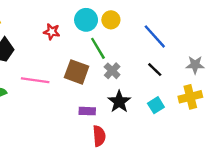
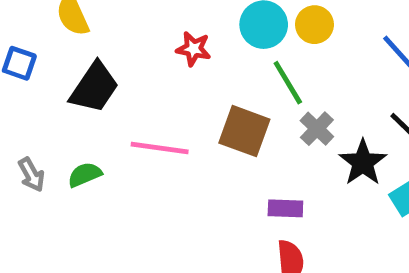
black star: (119, 102) -> (363, 163), moved
purple rectangle: (87, 111) -> (285, 208), moved

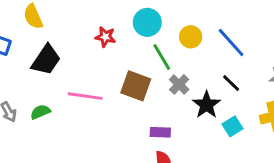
yellow circle: (314, 25) -> (191, 37), moved

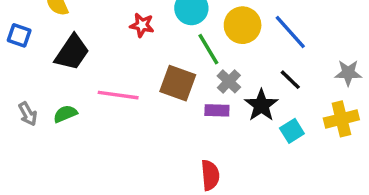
yellow circle: (191, 37) -> (243, 25), size x1.4
purple rectangle: (160, 132) -> (217, 110), moved

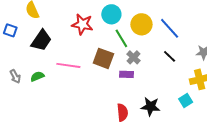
red star: (142, 25) -> (82, 24), size x1.5
black star: (261, 105) -> (151, 107), moved, turned -30
cyan square: (292, 131) -> (186, 100), moved

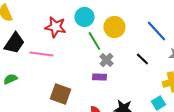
blue line: (170, 28) -> (156, 31), moved
brown square: (103, 58) -> (60, 94), moved
pink line: (68, 65) -> (41, 54), moved

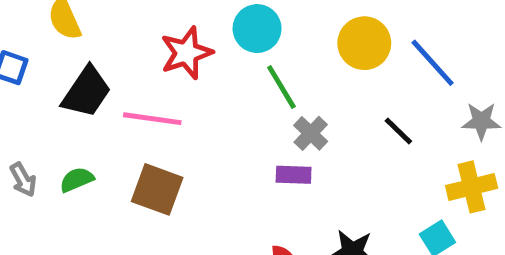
red star: (55, 27) -> (186, 53), turned -30
yellow circle: (114, 27) -> (364, 43), moved
brown square: (60, 94) -> (157, 189), moved

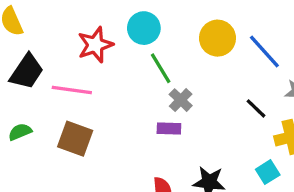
black line: (398, 131) -> (256, 108), moved

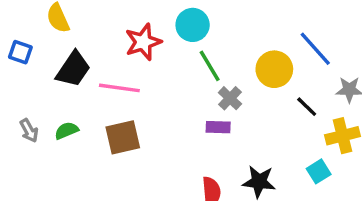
yellow circle: (218, 38) -> (274, 69), moved
brown square: (75, 139) -> (123, 137), turned -33

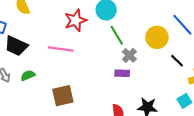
black trapezoid: (73, 69) -> (16, 46), moved, turned 80
brown square: (123, 137) -> (63, 96), moved

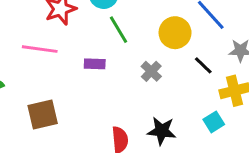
gray cross: (129, 55) -> (151, 71), moved
purple rectangle: (122, 73) -> (95, 64), moved

